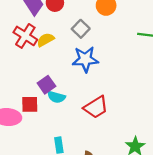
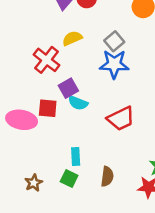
gray square: (81, 29) -> (114, 41), moved
red cross: (25, 36) -> (47, 60), moved

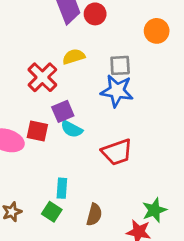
gray square: (114, 41) -> (120, 65), turned 30

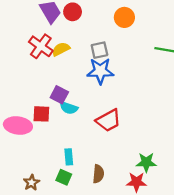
red cross: (42, 77) -> (41, 46), moved
purple square: (63, 111) -> (59, 95), turned -30
green star: (154, 210) -> (146, 162), turned 30

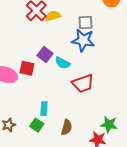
cyan semicircle: (69, 108) -> (62, 63), moved

